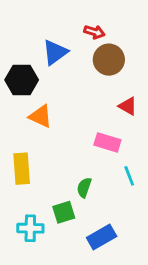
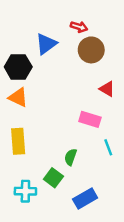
orange triangle: (41, 116) -> (18, 97), moved
green square: (64, 212) -> (53, 178), turned -36

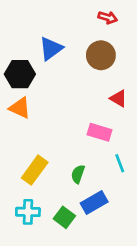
red arrow: (79, 27) -> (108, 17), moved
yellow rectangle: (18, 141) -> (35, 170), moved, turned 40
green square: (53, 178) -> (64, 217), moved
blue rectangle: (85, 198) -> (94, 202), moved

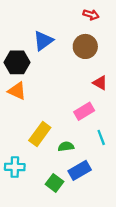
pink rectangle: (100, 132) -> (84, 111), turned -48
yellow rectangle: (35, 170) -> (40, 134), moved
green semicircle: (78, 174) -> (66, 147), turned 63
cyan cross: (28, 212) -> (15, 167), moved

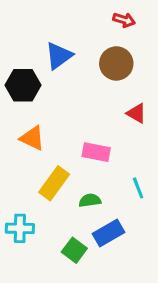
orange triangle: (17, 91) -> (32, 138), moved
pink rectangle: (84, 111) -> (96, 152), moved, turned 42

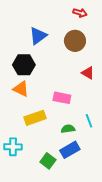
black hexagon: (23, 85) -> (24, 65), moved
yellow rectangle: (54, 183) -> (35, 118), turned 35
green semicircle: (90, 200) -> (68, 129), moved

